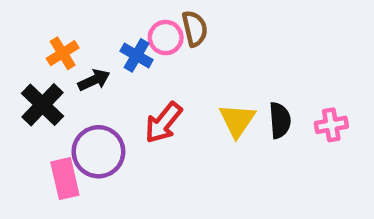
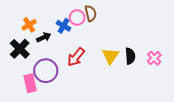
pink cross: (331, 125) -> (154, 58), turned -32

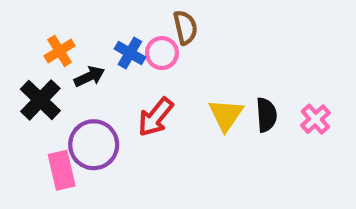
pink circle: (77, 17) -> (162, 53), moved

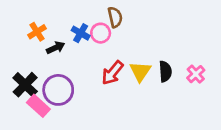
black cross: (40, 100) -> (25, 85), moved
red arrow: (156, 117) -> (112, 73), moved
pink rectangle: (62, 170) -> (38, 106), turned -35

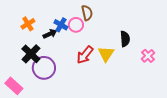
black arrow: (56, 48) -> (50, 34), moved
black semicircle: (165, 71) -> (125, 39), moved
black cross: (25, 85) -> (31, 54), moved
pink rectangle: (38, 106) -> (14, 86), moved

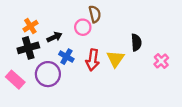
blue cross: (61, 25) -> (66, 57), moved
black cross: (31, 54) -> (28, 48), moved, turned 30
red arrow: (85, 55) -> (93, 60), turned -30
pink rectangle: (14, 86) -> (15, 80), moved

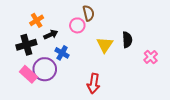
orange cross: (30, 26) -> (37, 20), moved
yellow triangle: (115, 59) -> (105, 45), moved
red arrow: (93, 60) -> (94, 83), moved
pink rectangle: (15, 80) -> (28, 74), moved

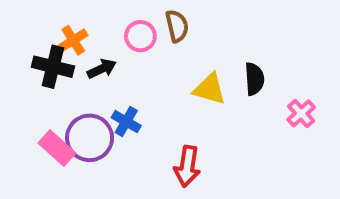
pink circle: (77, 25) -> (140, 36), moved
black cross: (26, 45) -> (53, 67), moved, turned 30
yellow triangle: (105, 45) -> (210, 89), turned -48
blue cross: (62, 53) -> (126, 122), moved

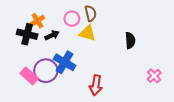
yellow triangle: (210, 89) -> (87, 33), moved
pink cross: (301, 113) -> (154, 76), moved
blue cross: (126, 122) -> (65, 62), size x1.5

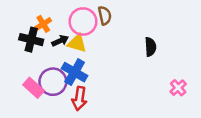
pink circle: (72, 19) -> (83, 21), size x1.5
yellow triangle: (87, 33) -> (77, 43), moved
red arrow: (96, 85) -> (79, 99), moved

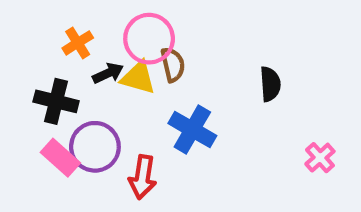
brown semicircle: (105, 15) -> (173, 65), moved
black cross: (31, 40) -> (56, 101), moved
blue cross: (75, 72) -> (192, 129), moved

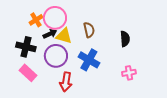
pink circle: (149, 39) -> (55, 18), moved
brown semicircle: (173, 65) -> (89, 30), moved
purple circle: (95, 147) -> (56, 56), moved
pink cross: (320, 158) -> (129, 73), moved, turned 32

